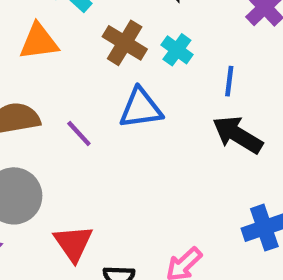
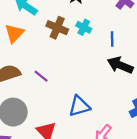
orange triangle: (39, 42) -> (14, 33), turned -30
blue triangle: (141, 108) -> (79, 106), moved

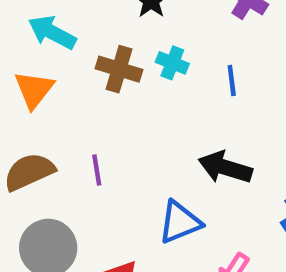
black arrow: (120, 65) -> (225, 167), moved
purple line: (41, 76) -> (97, 170), turned 48

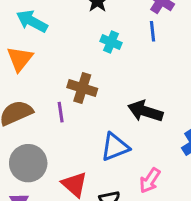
brown cross: (119, 69) -> (82, 88), moved
blue line: (232, 80) -> (153, 31), moved

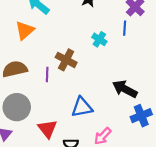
cyan cross: (111, 42) -> (99, 39), moved
black arrow: (145, 111) -> (125, 89), moved

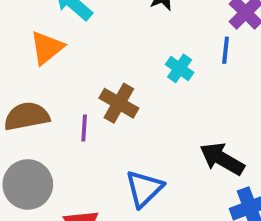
blue triangle: (82, 107) -> (144, 189), turned -35

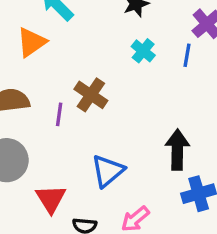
cyan cross: (180, 68) -> (143, 51), moved
black arrow: (222, 159) -> (177, 150), turned 57

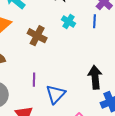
brown cross: (91, 95) -> (37, 36), moved
purple line: (59, 114) -> (34, 80), moved

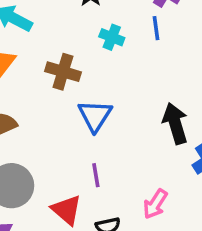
purple line: (34, 80) -> (96, 175), moved
blue triangle: (56, 94) -> (95, 116), moved

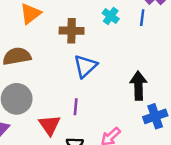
brown cross: (63, 72) -> (72, 31), turned -30

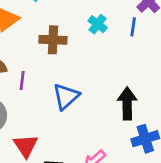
blue triangle: (85, 66) -> (66, 96), moved
purple line: (76, 107) -> (22, 80), moved

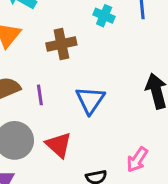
red triangle: (26, 146) -> (59, 145), moved

